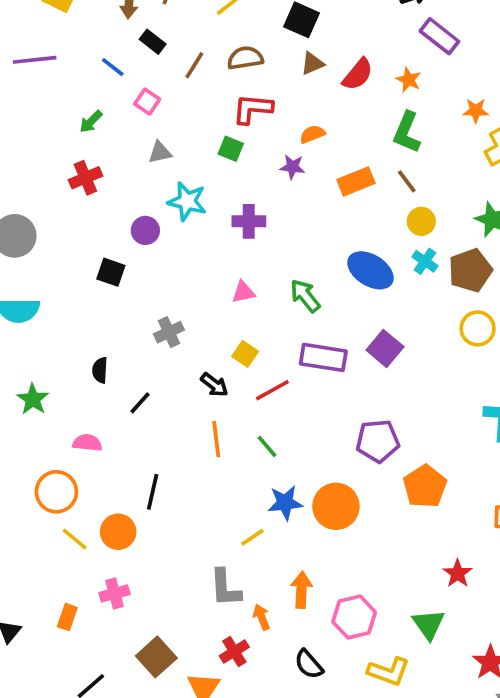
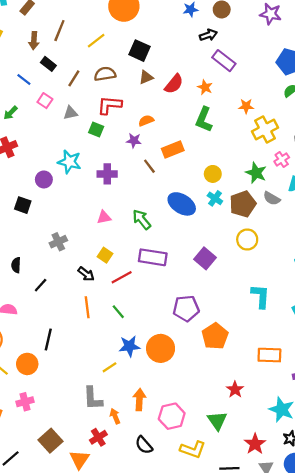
gray triangle: (160, 152) -> (71, 113), moved
brown line: (407, 181) -> (149, 166), moved
purple square: (385, 348) -> (205, 258), moved

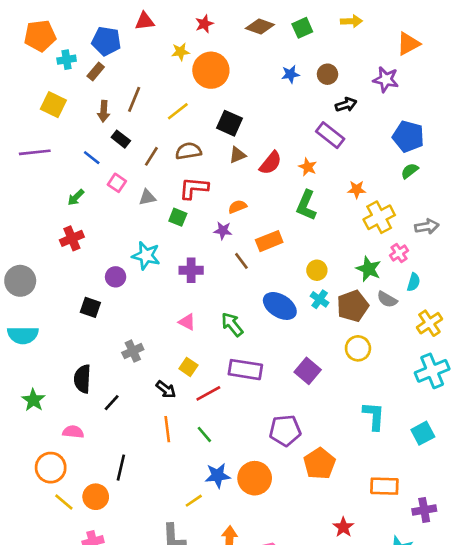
black arrow: (208, 35) -> (346, 105), moved
pink triangle: (104, 217) -> (187, 322), turned 40
black semicircle: (16, 265) -> (82, 379), size x1.5

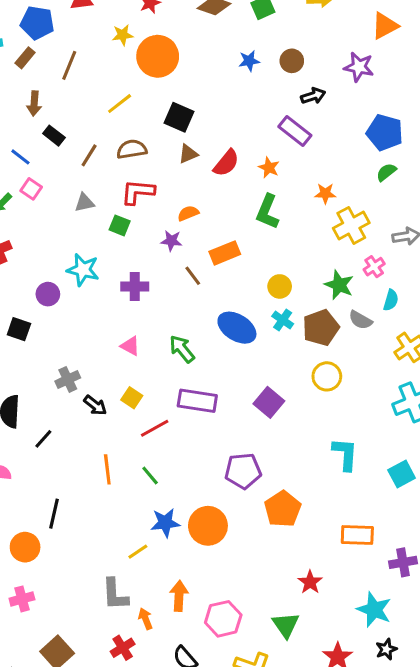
brown line: (134, 99) -> (69, 65), moved
pink square: (117, 183) -> (31, 189), moved
black arrow: (166, 389) -> (95, 405), moved

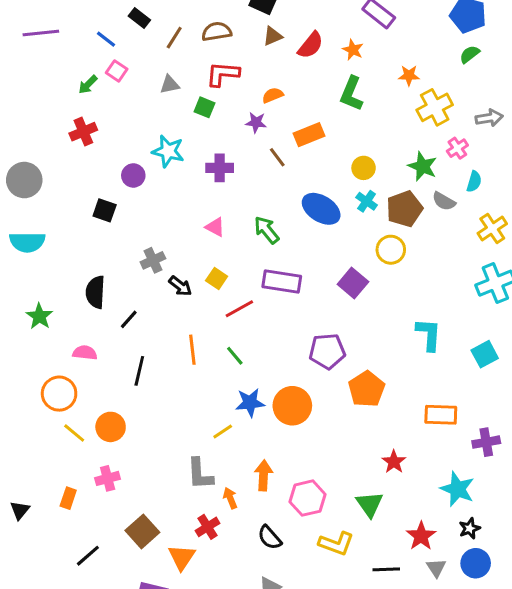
yellow circle: (327, 376) -> (391, 250), moved
black line: (54, 514) -> (139, 371), moved

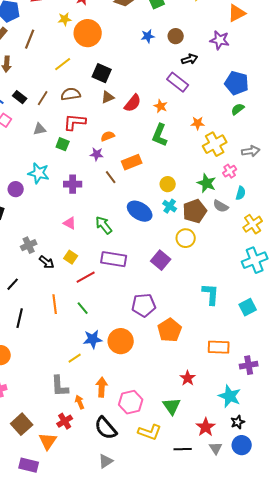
black rectangle: (139, 18) -> (20, 97), moved
black semicircle: (270, 537) -> (106, 428), size x1.4

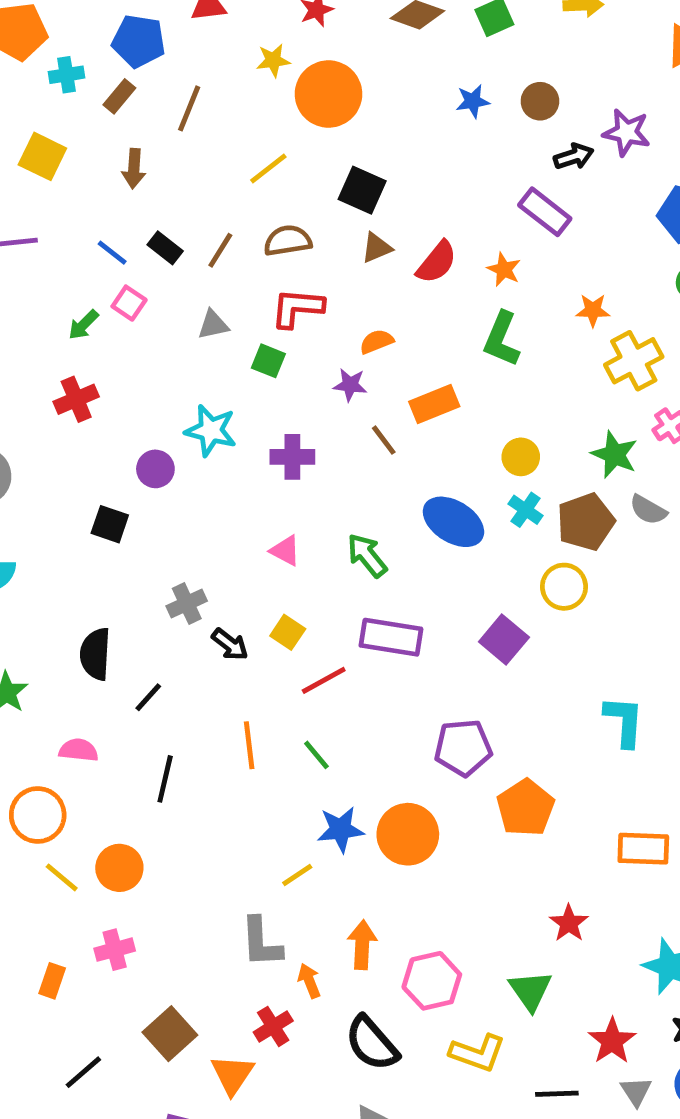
purple star: (220, 40) -> (626, 132), moved

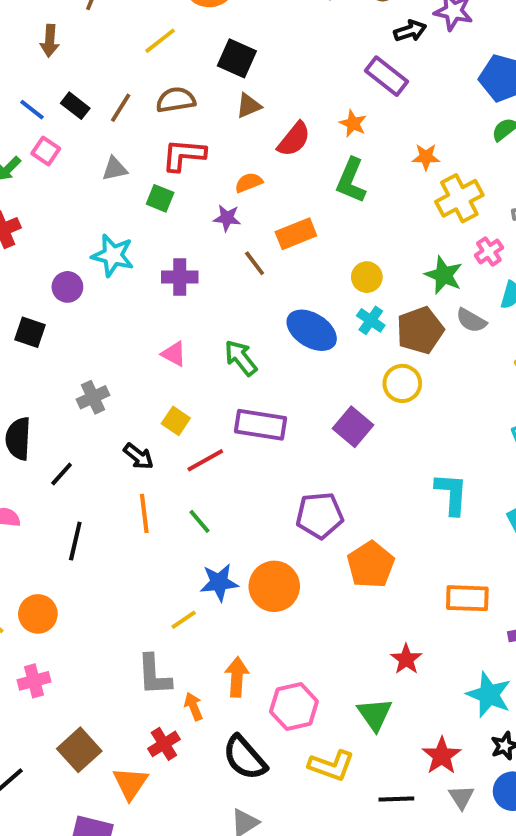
red semicircle: (437, 262) -> (294, 139), moved
black arrow: (230, 644) -> (138, 456), moved

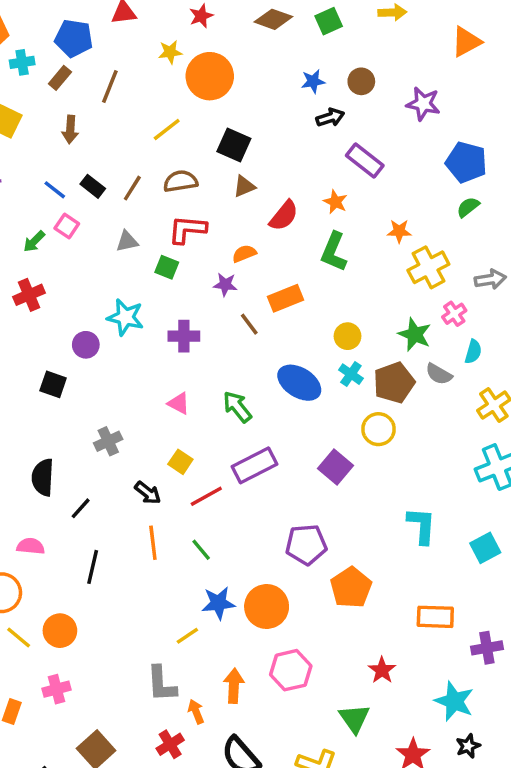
black arrow: (410, 31) -> (330, 117), moved
purple rectangle: (260, 425) -> (255, 465), turned -36
pink hexagon: (294, 706) -> (291, 670), moved

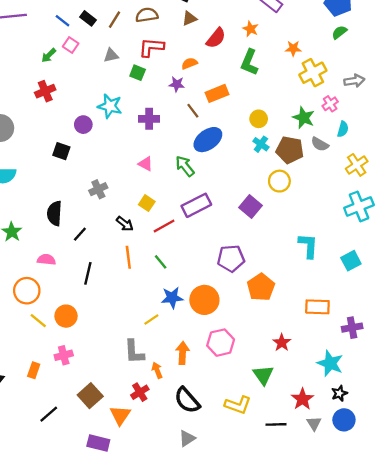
blue ellipse: (299, 383) -> (208, 140), moved, turned -68
brown pentagon: (394, 383) -> (290, 150), turned 30

